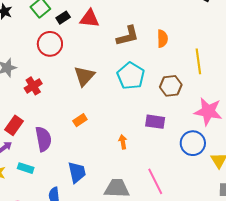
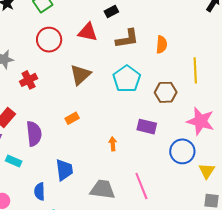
black rectangle: (63, 18) -> (111, 12), moved
red triangle: (90, 19) -> (88, 32), moved

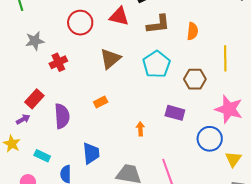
cyan rectangle: (14, 161) -> (42, 156), moved

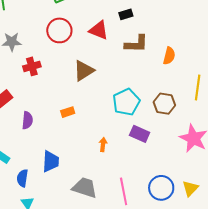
cyan pentagon: (156, 64) -> (126, 102), moved
purple semicircle: (62, 116) -> (27, 120), size x0.7
blue circle: (210, 139) -> (161, 188), moved

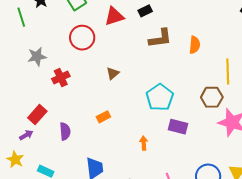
red triangle: (99, 30) -> (114, 16), moved, turned -30
brown triangle: (84, 71) -> (113, 73), size x0.6
brown hexagon: (164, 104) -> (212, 97), moved

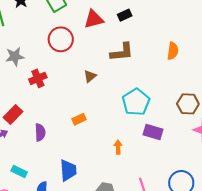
brown L-shape: (160, 38) -> (122, 52), moved

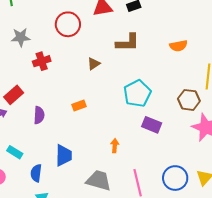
orange semicircle: (173, 51) -> (178, 46), turned 66
orange arrow: (118, 147) -> (115, 146), moved

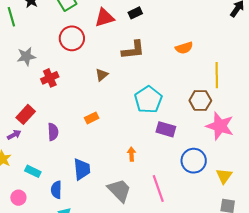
blue circle: (175, 178) -> (194, 161), moved
gray trapezoid: (99, 180) -> (119, 190), turned 36

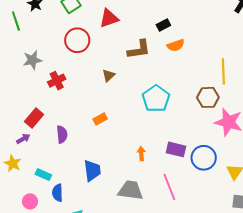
black rectangle: (135, 13) -> (163, 25), moved
orange semicircle: (184, 48) -> (176, 45), moved
purple rectangle: (166, 129) -> (176, 149), moved
blue semicircle: (56, 190) -> (58, 193), moved
gray trapezoid: (119, 190) -> (131, 190), turned -36

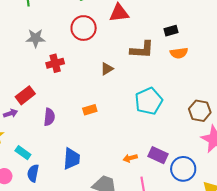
orange arrow: (141, 154) -> (130, 158), moved, turned -112

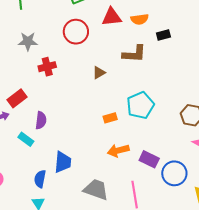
orange semicircle: (179, 53) -> (140, 19), moved
orange rectangle: (90, 110) -> (110, 118), moved
cyan rectangle: (23, 153) -> (26, 139), moved
orange arrow: (130, 158) -> (118, 151), moved, size x1.5
blue semicircle: (33, 173) -> (40, 179), moved

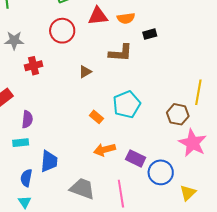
orange rectangle: (110, 118) -> (96, 117), turned 56
cyan rectangle: (26, 139) -> (21, 143), moved, turned -42

